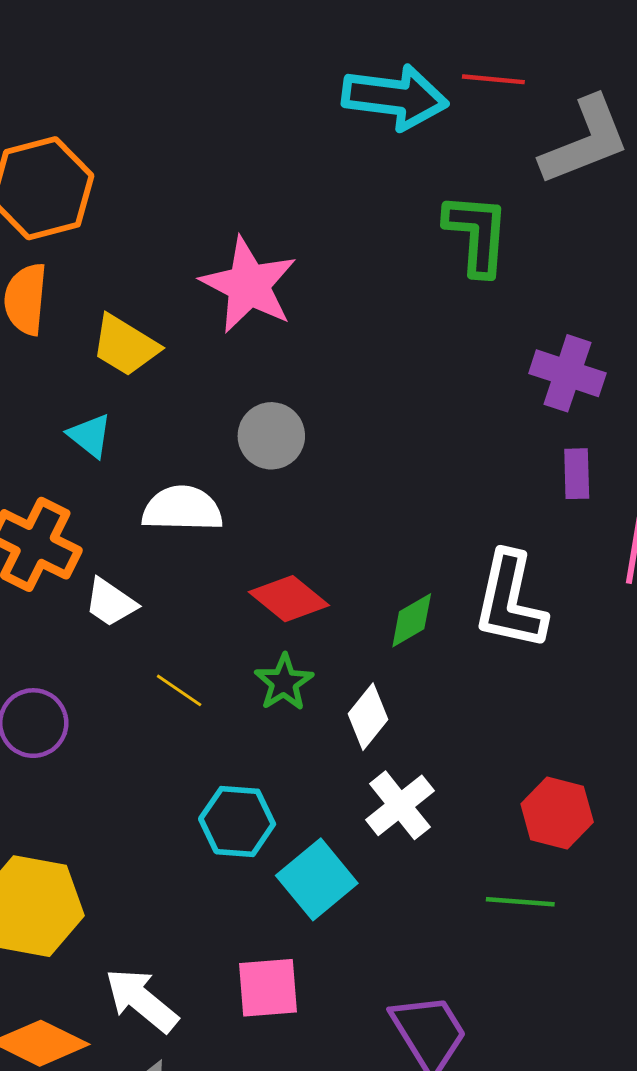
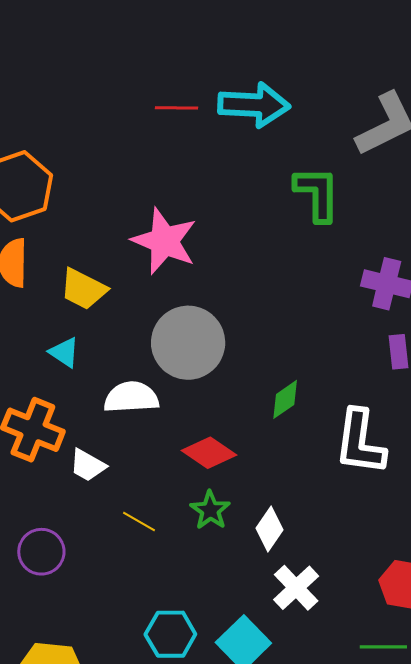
red line: (493, 79) -> (176, 108), moved
gray circle: (271, 436) -> (188, 343), size x1.6
green diamond: (412, 620) -> (285, 399), moved
cyan hexagon: (237, 821) -> (170, 634), moved

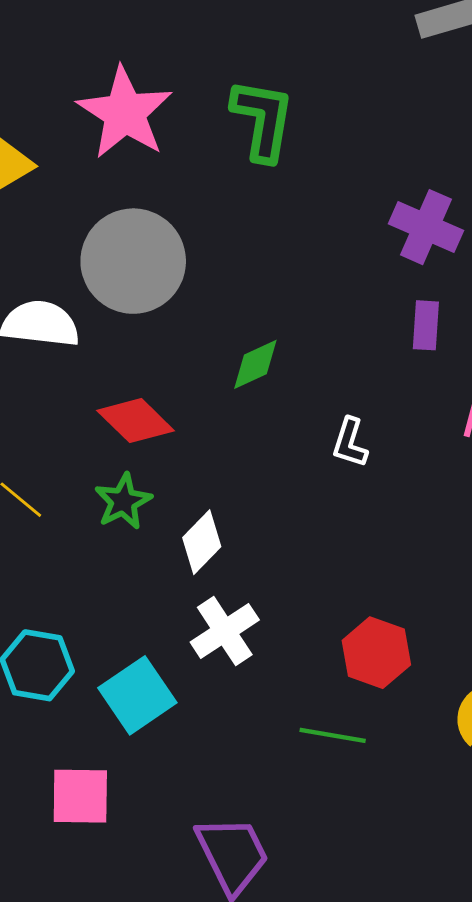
green L-shape: (317, 194) -> (263, 120), moved
white L-shape: (360, 442) -> (350, 443), size x0.5

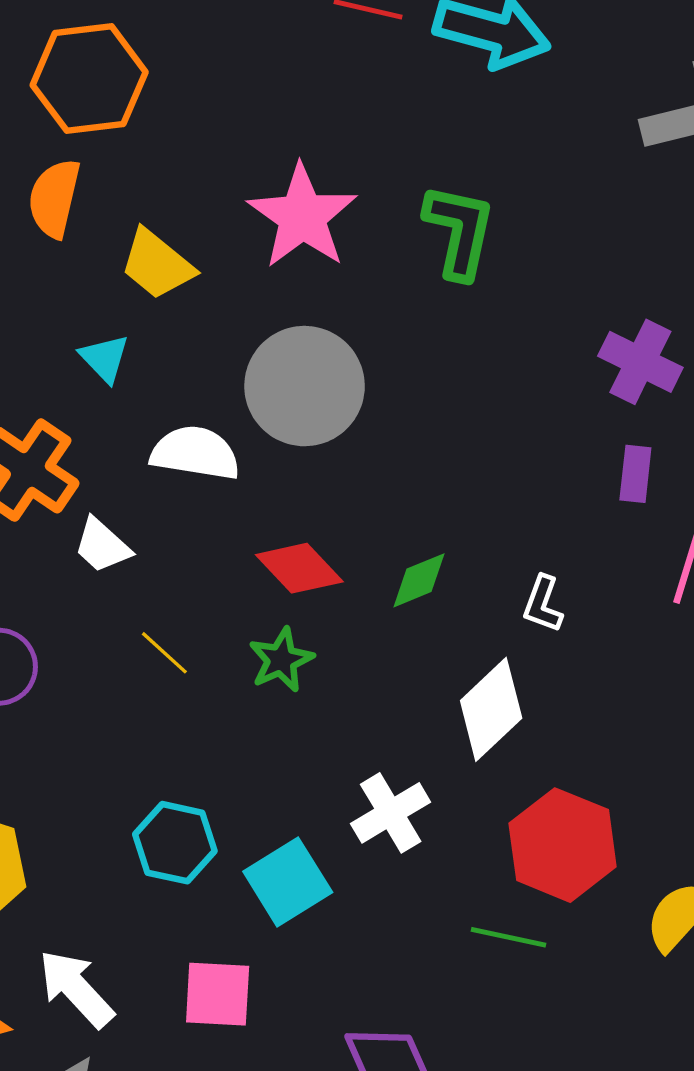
green diamond: (255, 364) -> (419, 580), moved
white diamond: (202, 542) -> (491, 709), moved, size x1.4
red hexagon: (376, 653) -> (563, 845), size x1.4

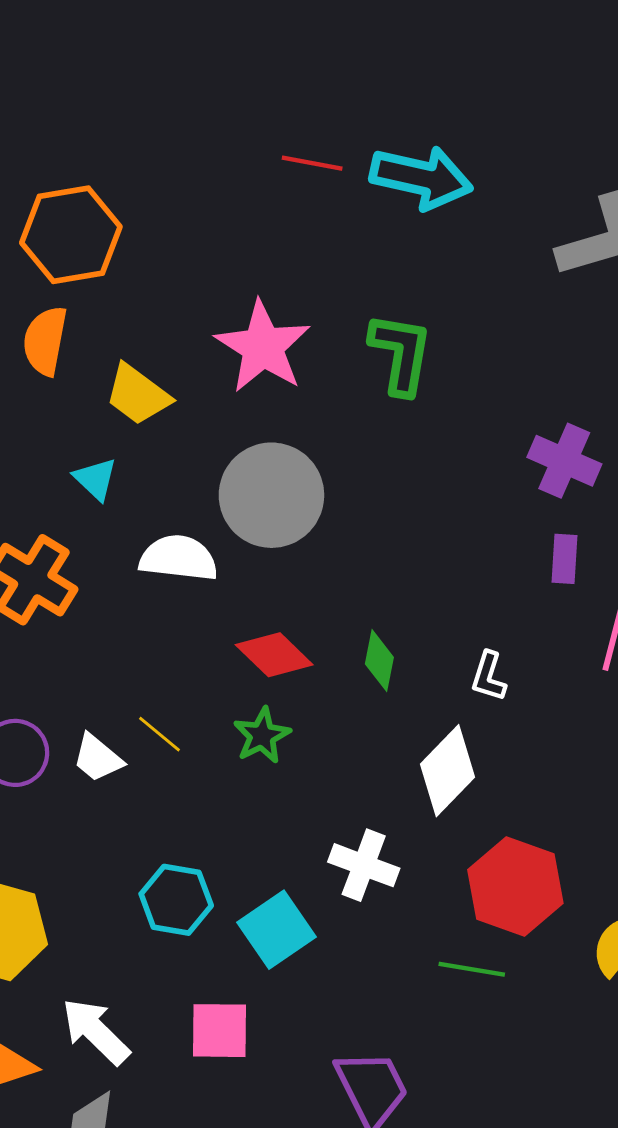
white trapezoid: (102, 546) -> (98, 758), moved
green diamond: (419, 580) -> (379, 661), turned -54
white cross: (391, 813) -> (364, 865), turned -36

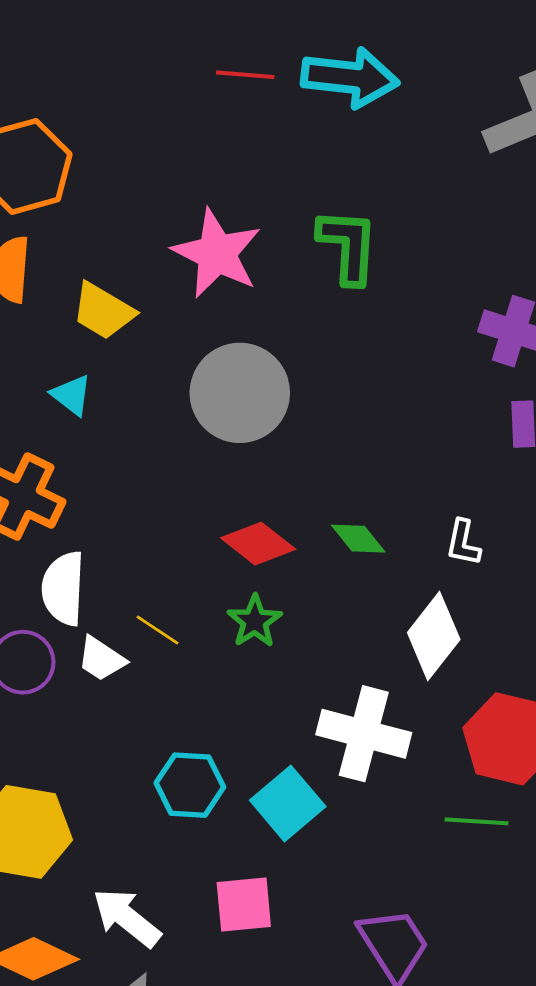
white semicircle: (179, 558) -> (63, 588), moved, turned -88
green diamond: (379, 661) -> (358, 539), turned -44
white cross: (364, 865) -> (364, 734), size x1.4

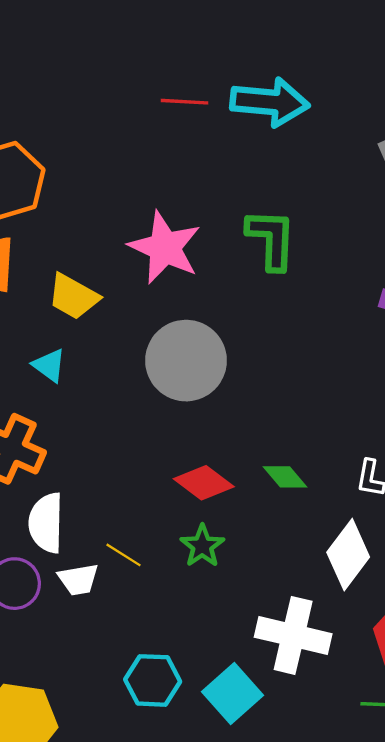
white trapezoid: (101, 659) -> (78, 579), turned -42

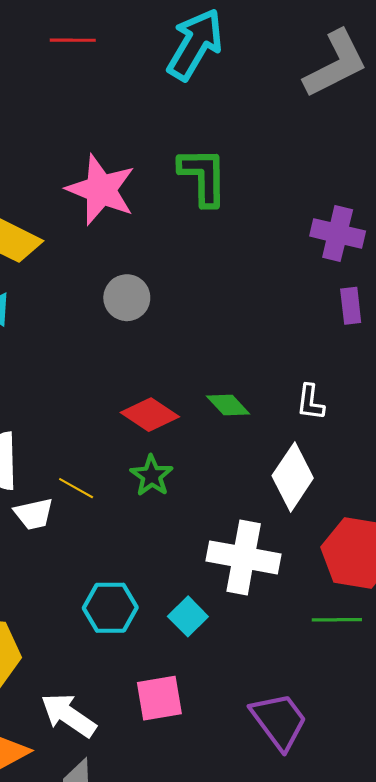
red line: (185, 102) -> (73, 40), moved
cyan arrow: (270, 102) -> (195, 44), turned -62
gray circle: (186, 361) -> (127, 298), size x0.6
cyan square: (233, 693) -> (188, 616), size x0.7

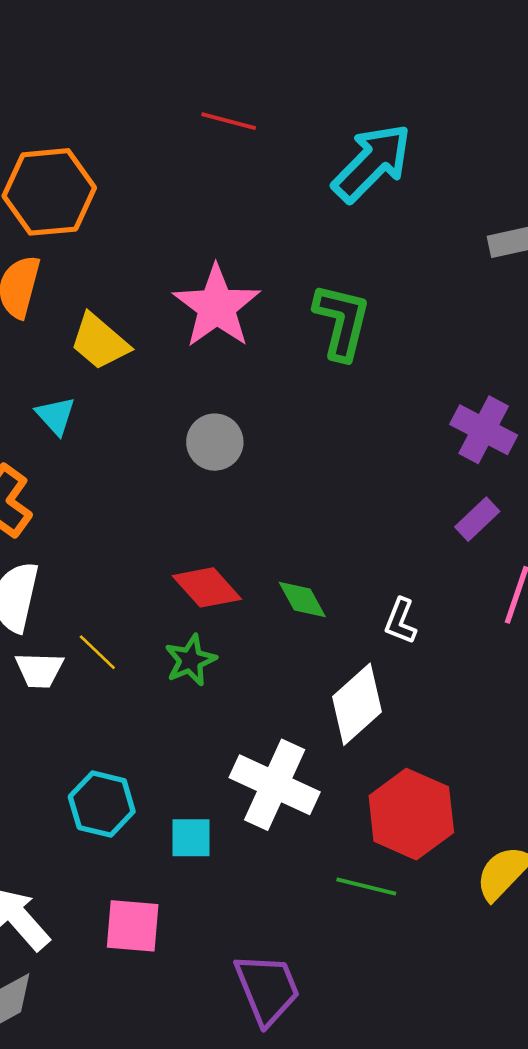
purple rectangle: (351, 306) -> (477, 519), turned 39
cyan square: (188, 616) -> (191, 838), turned 30

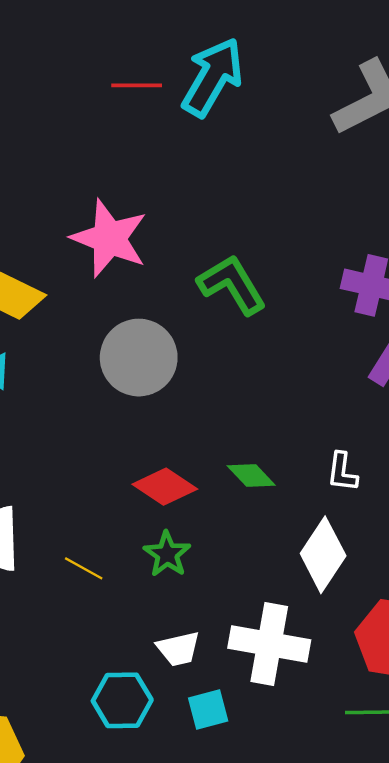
red line: (229, 121) -> (137, 85), moved
green L-shape: (342, 322) -> (232, 285), moved, turned -30
gray circle: (215, 442) -> (139, 358), size x1.5
white trapezoid: (39, 670) -> (178, 649), moved

